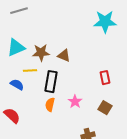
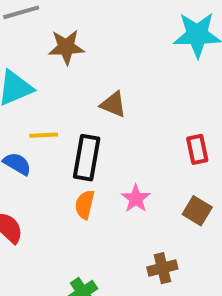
brown star: (41, 53) -> (66, 47), moved

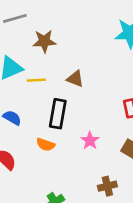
yellow line: (44, 135) -> (36, 80), moved
orange semicircle: (85, 205) -> (46, 145), moved, turned -84

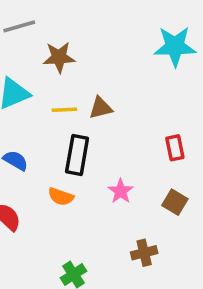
brown triangle: (75, 79) -> (101, 108), turned -36
yellow line: (36, 80) -> (64, 110), moved

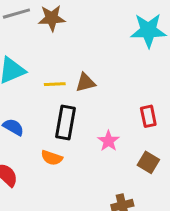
brown star: (59, 57) -> (52, 18), moved
pink star: (121, 191) -> (108, 141), moved

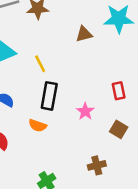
brown triangle: (85, 83) -> (84, 34), moved
yellow line: (55, 84) -> (40, 64), turned 66

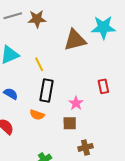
brown triangle: (84, 34) -> (75, 40), size x1.6
brown square: (119, 129) -> (70, 123), moved, turned -32

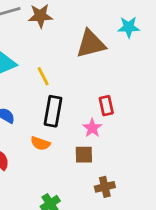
cyan star: (103, 27) -> (129, 27), size x0.7
red rectangle: (103, 86) -> (106, 106), moved

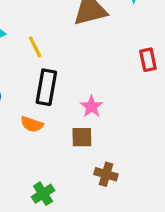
red rectangle: (106, 106) -> (148, 60), moved
brown cross: (105, 187) -> (106, 174), turned 30

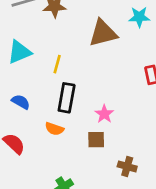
yellow line: (35, 47) -> (57, 64), turned 42
brown cross: (106, 174) -> (127, 166), moved

